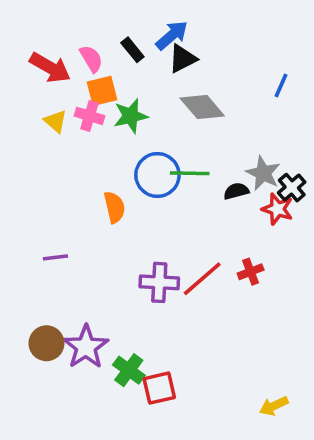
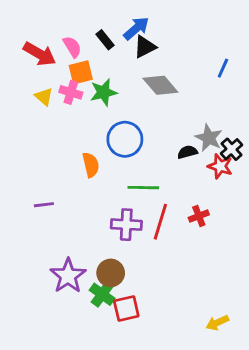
green line: (190, 173) -> (143, 188), moved
red line: (202, 279) -> (160, 222), turned -32
brown circle: (46, 343) -> (111, 273), moved

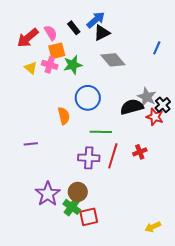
red arrow: (40, 54) -> (28, 38), turned 110
black semicircle: (187, 152) -> (132, 107), size x1.6

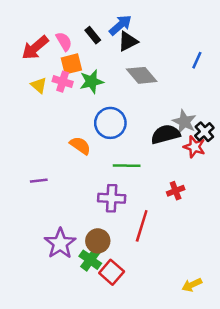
orange semicircle: (64, 116) -> (80, 146), turned -42
red line: (113, 156) -> (142, 226), moved
red square: (89, 217) -> (112, 272), turned -36

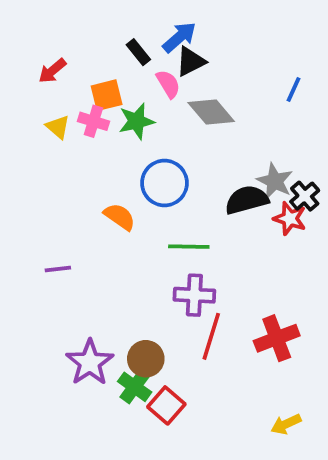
pink semicircle: (64, 41) -> (168, 84), moved
red arrow: (35, 48) -> (52, 71), size x0.7
red cross: (176, 191) -> (277, 338), moved, size x1.6
purple cross: (112, 198) -> (194, 295), moved

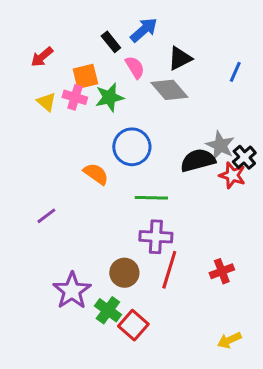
black triangle: (191, 61) -> (180, 58), moved
purple line: (58, 269) -> (46, 216), turned -30
red cross: (277, 338) -> (222, 271), size x0.7
brown circle: (146, 359) -> (124, 273), moved

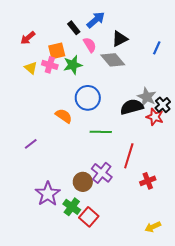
purple cross: (156, 237) -> (102, 173), moved, turned 35
red line: (169, 270) -> (129, 156), moved

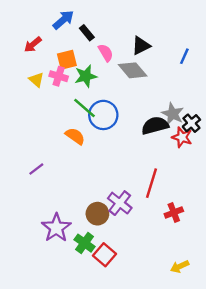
blue arrow: (96, 20) -> (63, 20), moved
green line: (101, 132) -> (85, 108), moved, turned 40

